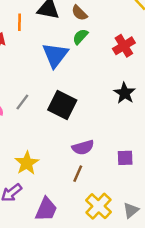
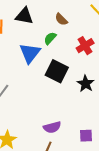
brown semicircle: (79, 13) -> (61, 19), moved
black square: (62, 105) -> (57, 71), moved

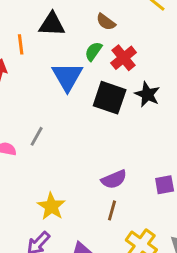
red cross: (85, 46) -> (124, 58), moved
black star: (86, 84) -> (147, 94), moved

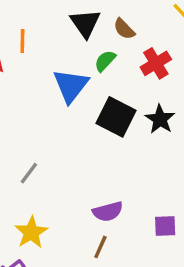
black triangle: (52, 24) -> (85, 23), moved, turned 44
red cross: (124, 58) -> (156, 63), moved
gray line: (37, 136) -> (29, 173), moved

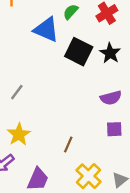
blue triangle: (71, 86) -> (46, 30), turned -44
purple semicircle: (108, 212) -> (111, 98), moved

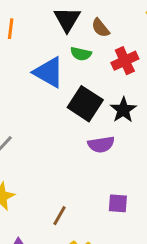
green semicircle: (71, 12) -> (81, 54), turned -126
purple semicircle: (111, 98) -> (101, 144), moved

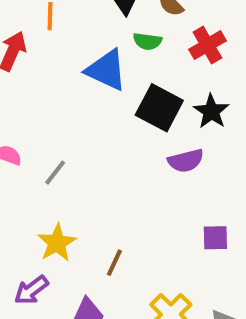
brown line: (59, 216) -> (114, 263), moved

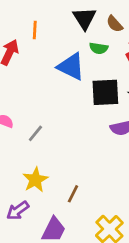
black square: (159, 108) -> (105, 92), turned -32

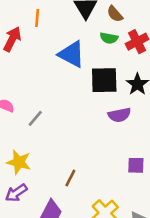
green semicircle: (99, 48) -> (109, 38), moved
yellow star: (35, 180) -> (19, 162), moved, turned -30

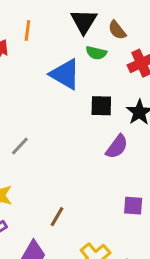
green semicircle: (109, 38) -> (96, 53), moved
black square: (104, 80) -> (101, 106), size x0.7
purple semicircle: (119, 115) -> (117, 147), turned -45

